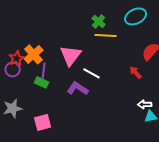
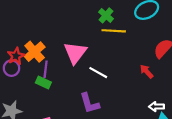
purple L-shape: (78, 88) -> (90, 103), moved, turned -140

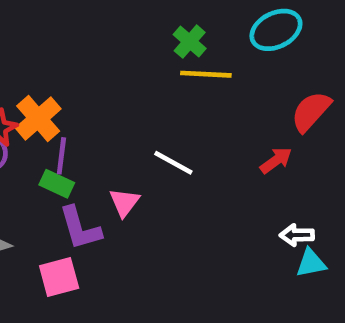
pink triangle: (75, 53) -> (124, 202), moved, size x0.6
red arrow: (147, 71) -> (276, 160), turned 96
purple L-shape: (90, 103) -> (80, 228), moved

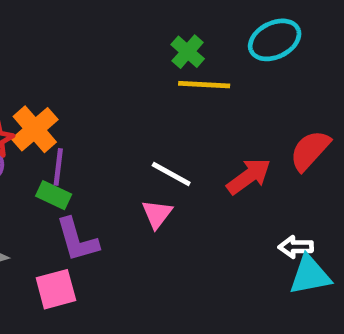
red semicircle: (311, 111) -> (310, 150), moved
red arrow: (276, 160) -> (249, 176), moved, size x1.4
pink triangle: (124, 202) -> (157, 214), moved
cyan triangle: (311, 263) -> (310, 275), size x1.4

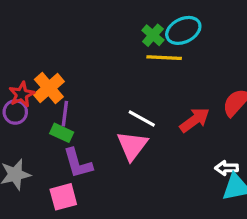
cyan ellipse: (275, 40) -> (183, 30), moved
pink triangle: (157, 214) -> (132, 146), size x1.5

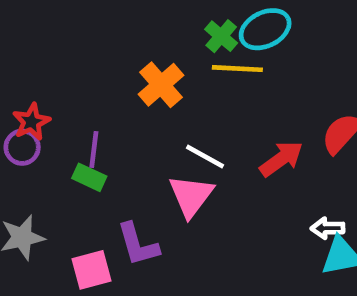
orange cross: (49, 88) -> (161, 85), moved
purple L-shape: (78, 163) -> (138, 244), moved

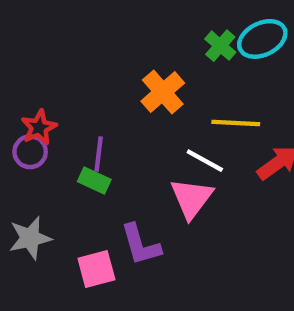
yellow line: (237, 69) -> (236, 123), moved

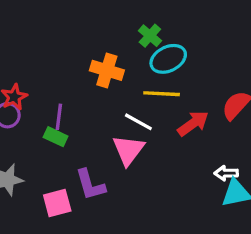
cyan ellipse: (262, 39) -> (168, 59), moved
orange cross: (163, 92) -> (107, 70), turned -32

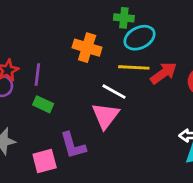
green cross: (150, 36) -> (124, 18), turned -36
purple line: (59, 117) -> (37, 75), moved
red arrow: (193, 123) -> (164, 73), moved

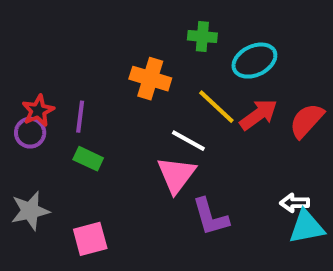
cyan ellipse: (140, 38) -> (254, 61), moved
yellow line: (134, 67) -> (216, 107), turned 40
purple L-shape: (73, 145) -> (210, 217), moved

